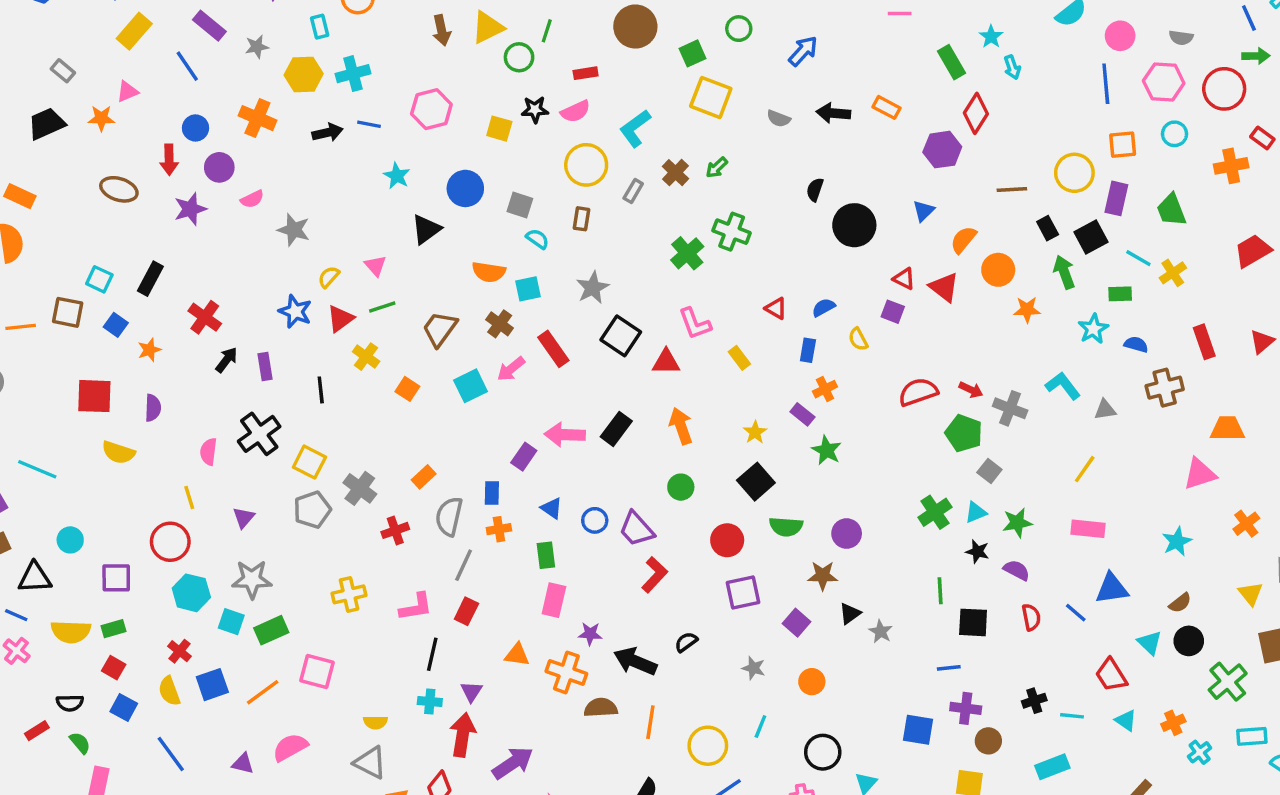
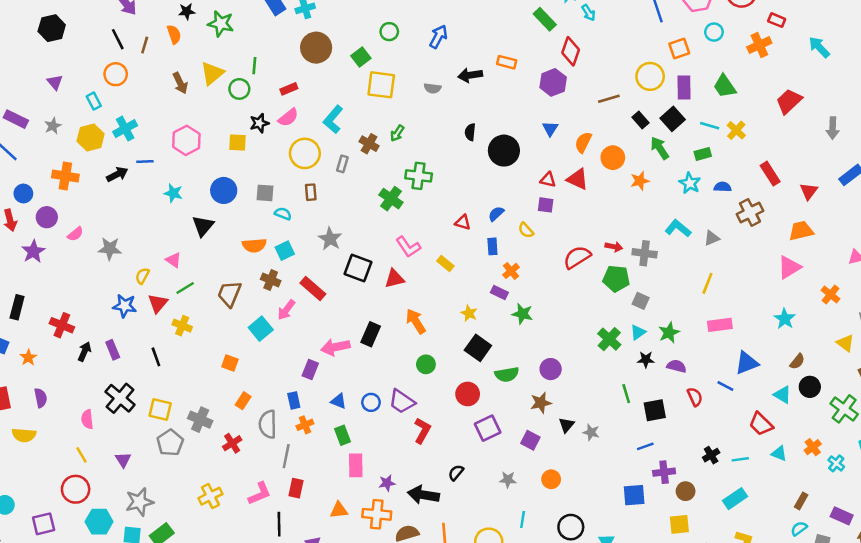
red triangle: (1262, 342) -> (809, 191), moved
orange square: (407, 389) -> (230, 363), moved

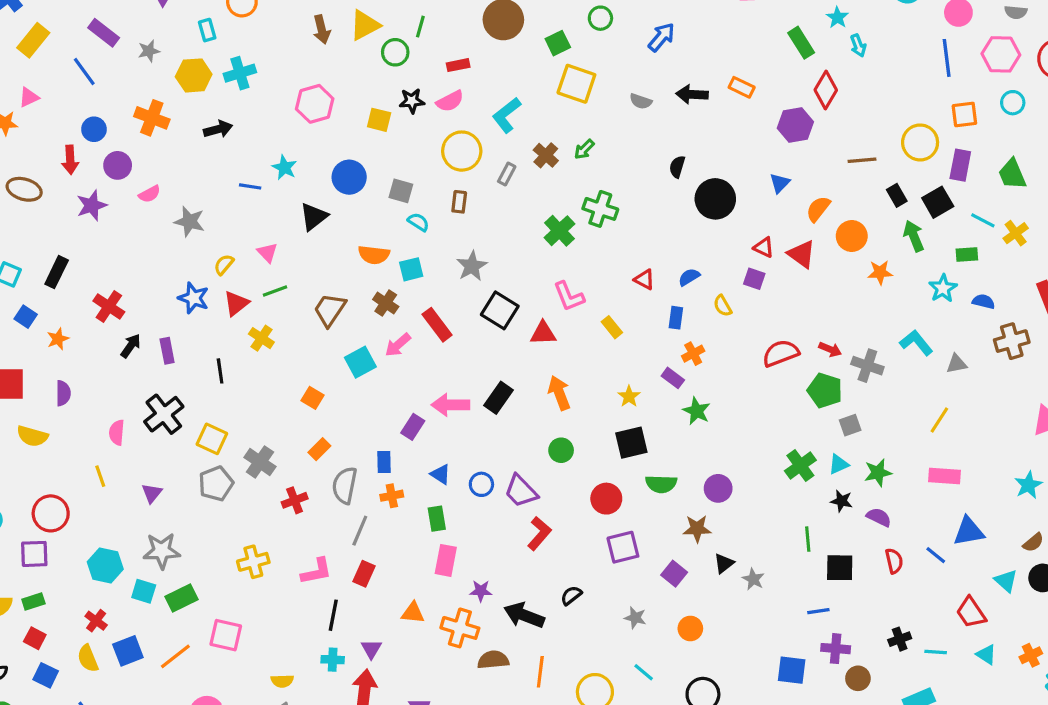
blue line: (145, 161) -> (250, 186), moved
gray square: (641, 301) -> (850, 425), turned 35
black square: (478, 348) -> (631, 443), turned 30
red circle: (76, 489) -> (51, 513), moved
cyan line: (523, 520) -> (644, 672), turned -70

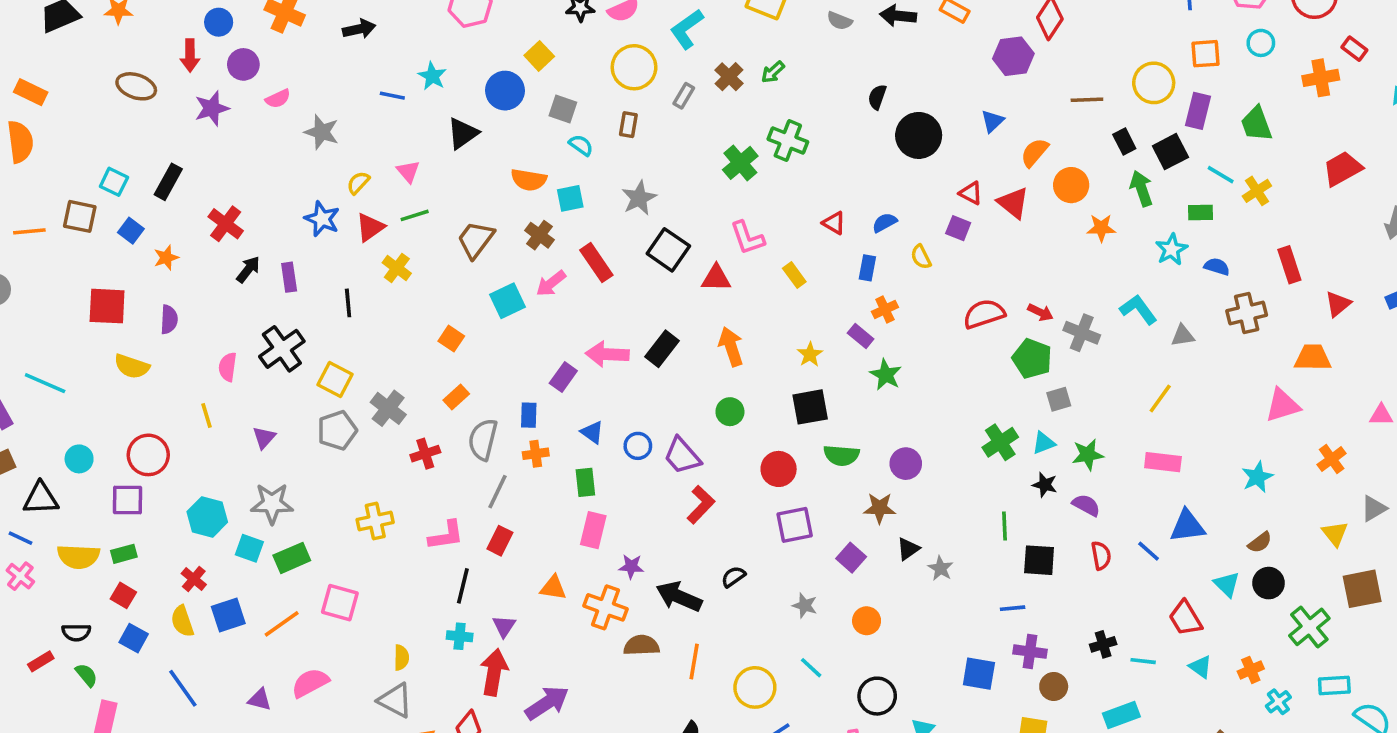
yellow square: (379, 120) -> (539, 56), moved, turned 30
yellow semicircle: (282, 681) -> (401, 658), turned -90

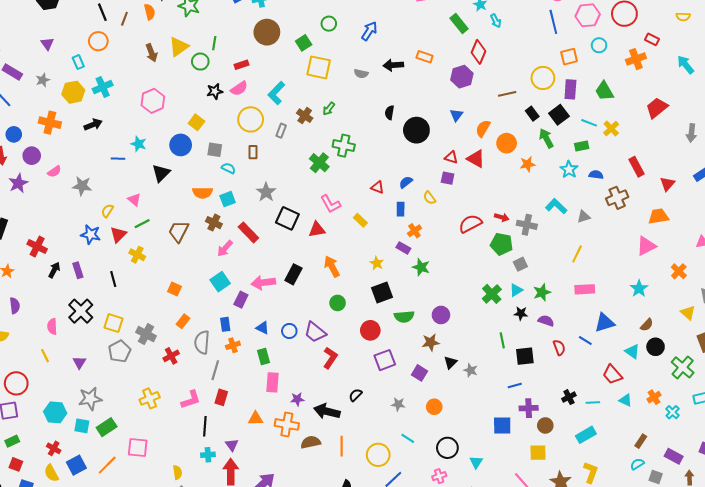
cyan square: (508, 301) -> (220, 282), moved

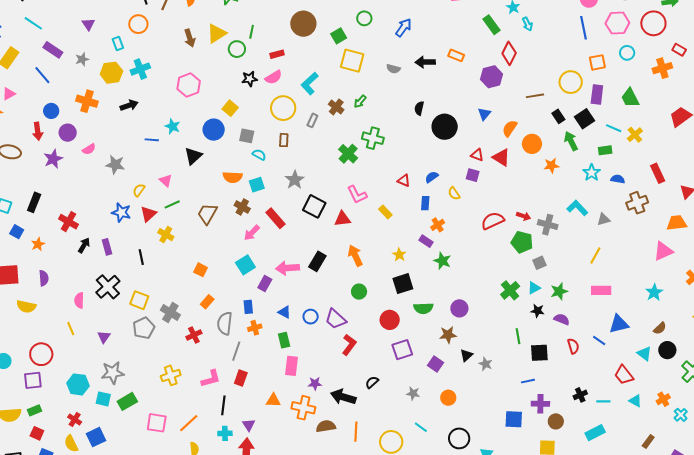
orange line: (107, 465) -> (189, 423), moved

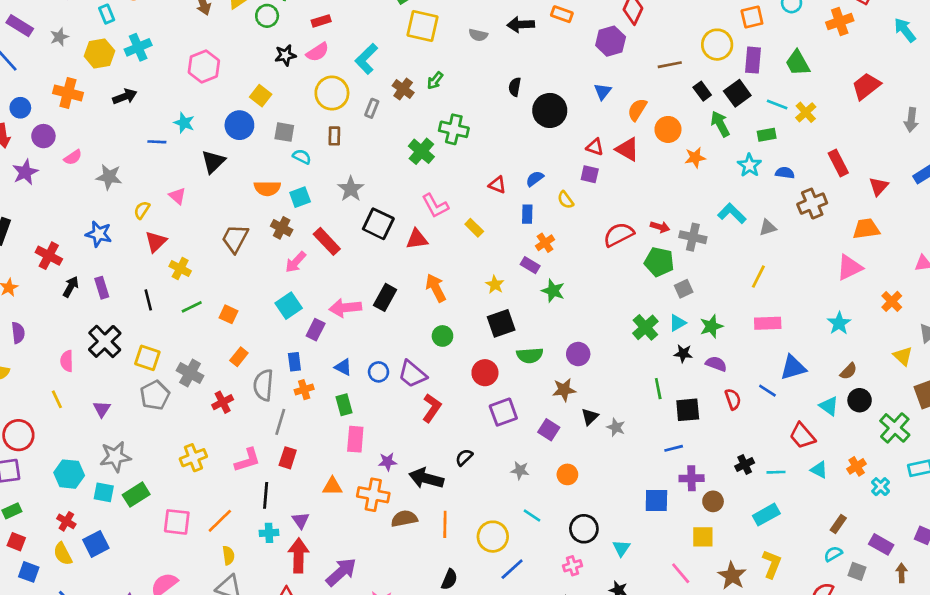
green line: (172, 204) -> (192, 307), moved
blue star: (121, 212) -> (99, 234), moved

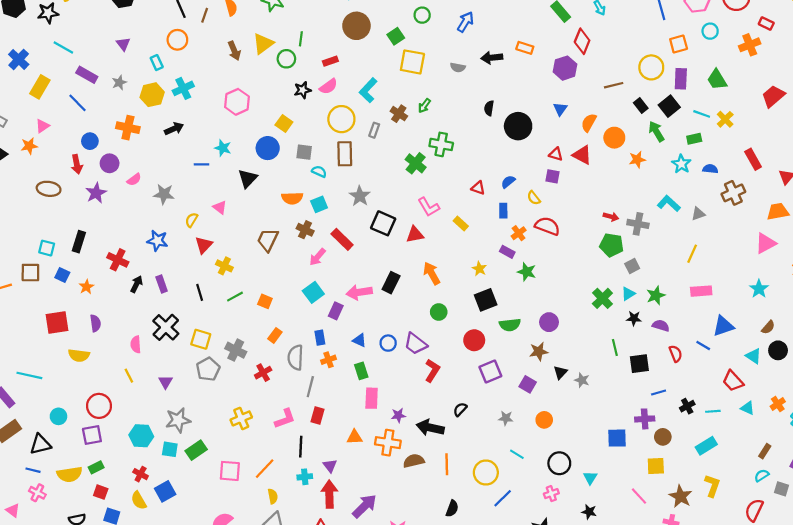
brown rectangle: (334, 136) -> (345, 154), size x1.6
red semicircle: (619, 235) -> (547, 226), moved, turned 50
blue line: (674, 448) -> (659, 392), moved

